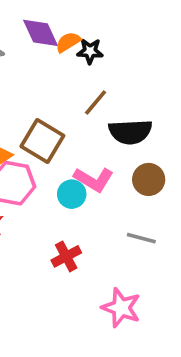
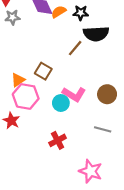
black star: (90, 51) -> (81, 13), moved
black semicircle: (130, 132) -> (96, 34), moved
brown square: (42, 141) -> (43, 71), size x0.7

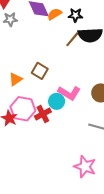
brown line: (75, 48) -> (72, 39), moved
pink hexagon: (26, 96) -> (23, 109), moved
red cross: (58, 140) -> (43, 114), moved

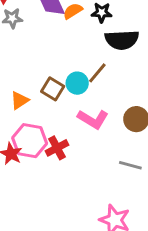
brown line: (72, 39) -> (97, 73), moved
cyan circle: (57, 101) -> (77, 83), moved

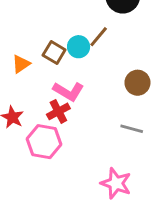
pink L-shape: (93, 119) -> (68, 91), moved
pink hexagon: (30, 141) -> (44, 142), moved

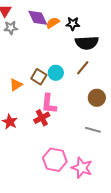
brown line: (99, 37) -> (83, 68), moved
pink L-shape: (68, 91) -> (49, 104), turned 65
pink hexagon: (44, 142) -> (55, 160), moved

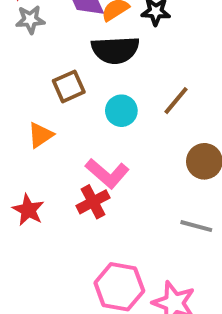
black semicircle: (87, 43) -> (115, 50), moved
brown square: (39, 77) -> (69, 86), moved, turned 35
pink L-shape: (49, 104) -> (107, 173), turned -55

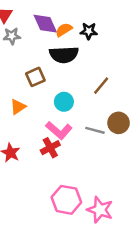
cyan circle: (121, 111) -> (64, 102), moved
gray line: (196, 226) -> (95, 130), moved

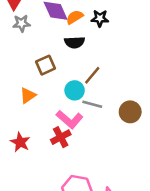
black semicircle: (64, 55) -> (75, 42), size x0.7
brown line: (101, 86) -> (92, 75), moved
gray line: (95, 130) -> (92, 104), moved

